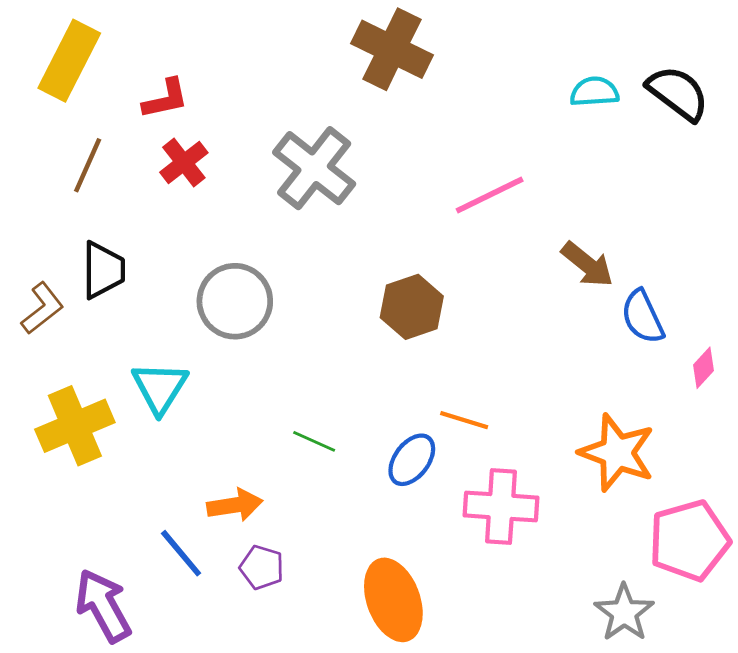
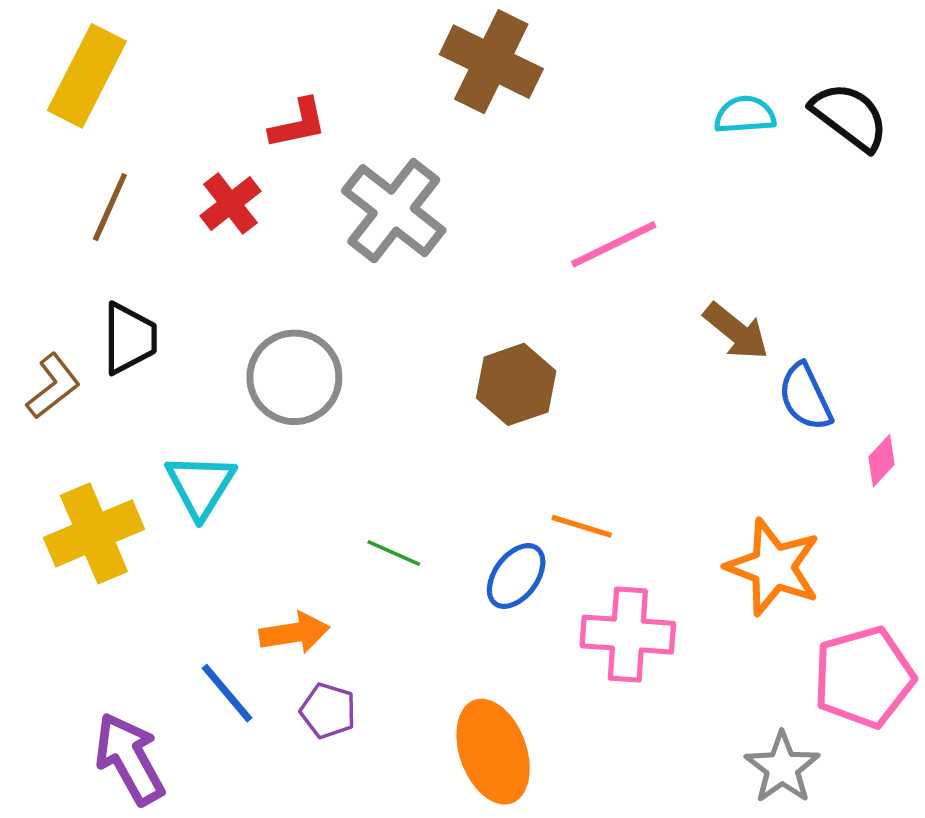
red L-shape: (165, 99) -> (298, 124), moved

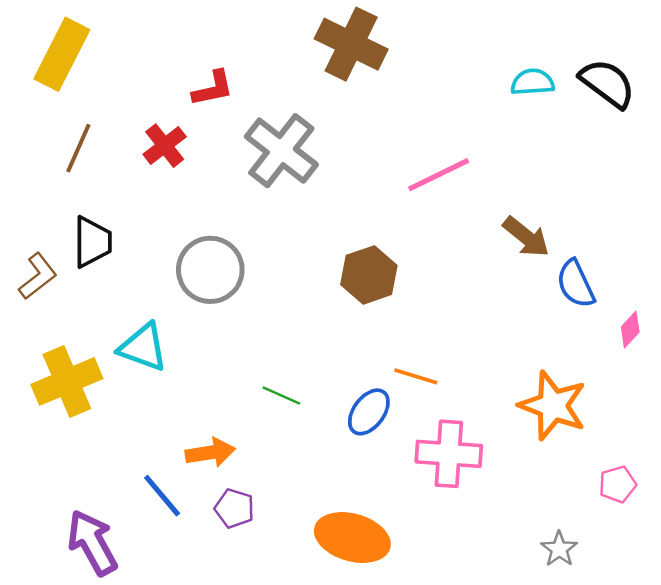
cyan triangle: (200, 486) -> (143, 347), turned -42
pink pentagon: (864, 677) -> (617, 484), size x0.5
orange ellipse: (493, 752) -> (352, 538), turned -54
gray star: (782, 768) -> (559, 549), size x0.7

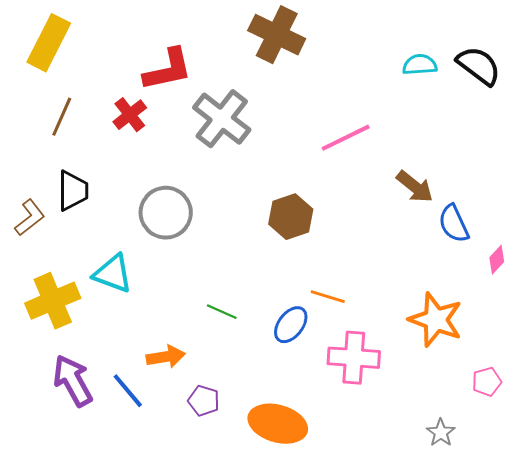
red L-shape: (213, 88) -> (168, 70), size x1.5
purple pentagon: (234, 508) -> (204, 401), moved
purple arrow: (92, 543) -> (73, 381), moved

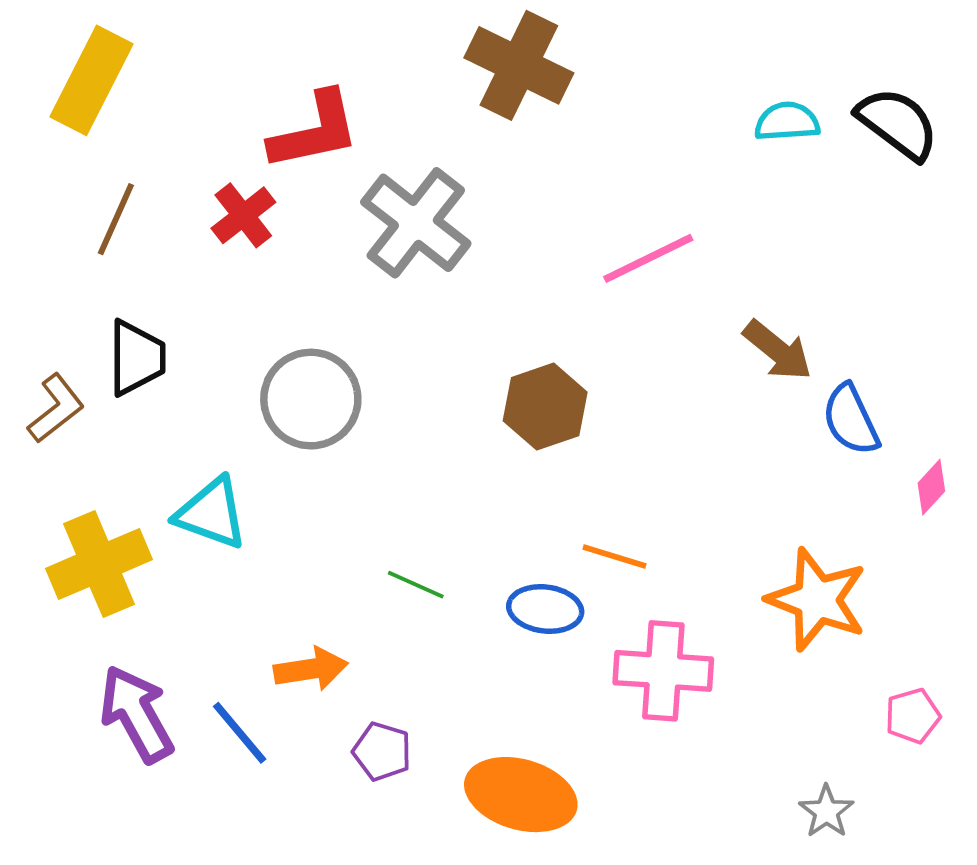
blue ellipse: (291, 325) -> (545, 609), turned 60

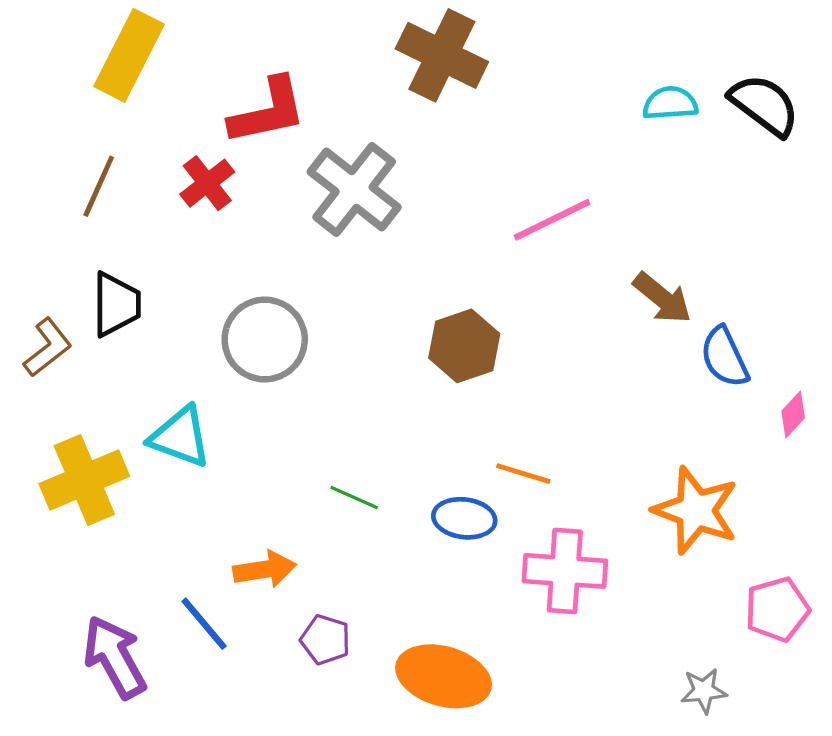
yellow rectangle: (92, 80) -> (129, 55), moved
purple arrow: (137, 714) -> (115, 657), moved
pink pentagon: (913, 716) -> (777, 609), size x1.4
gray star: (826, 811) -> (704, 691), turned 30

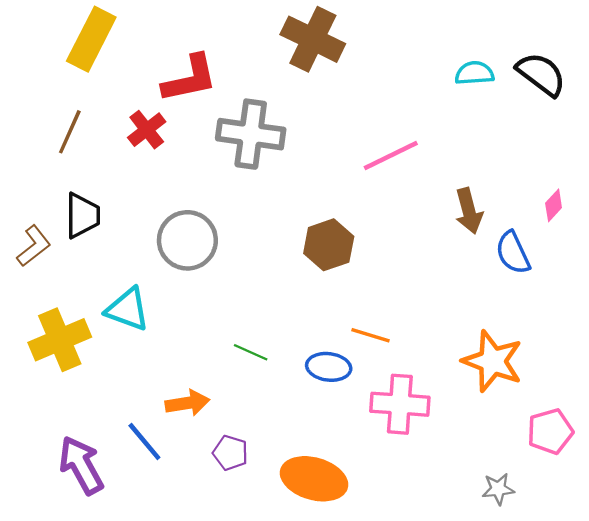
gray cross: (354, 189) -> (251, 134), turned -30
brown arrow: (662, 298) -> (469, 211), turned 36
pink diamond: (793, 415) -> (554, 205), moved

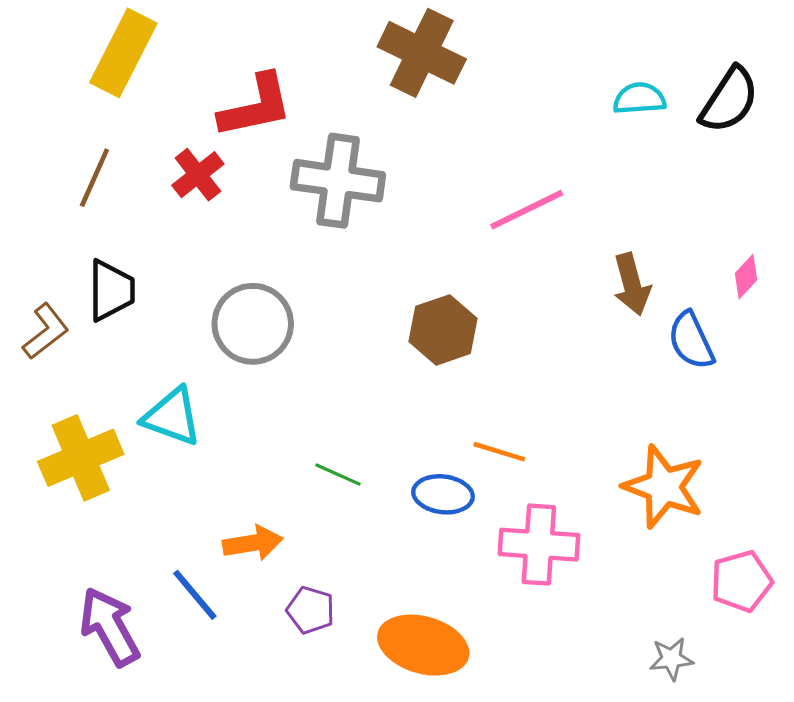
black semicircle: (541, 74) -> (729, 100), turned 86

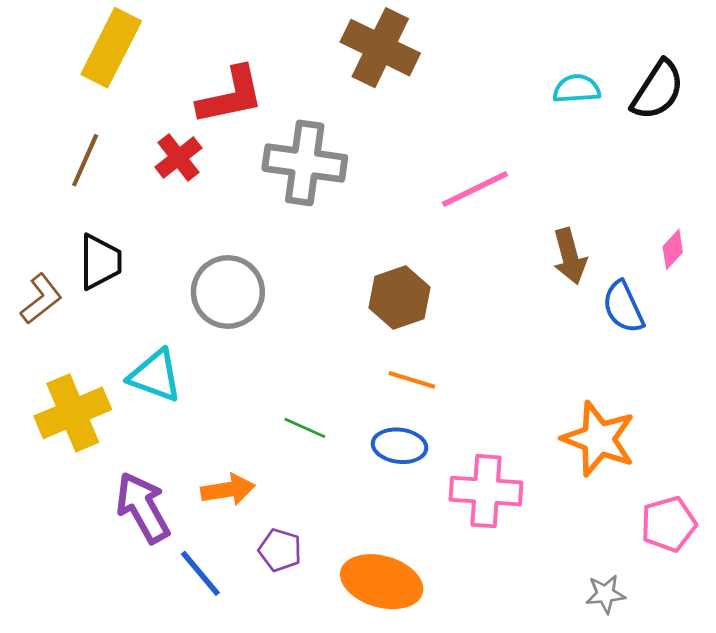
orange line: (499, 452) -> (412, 380), moved
blue line: (195, 595) -> (200, 573), moved
purple arrow: (110, 627) -> (143, 508), moved

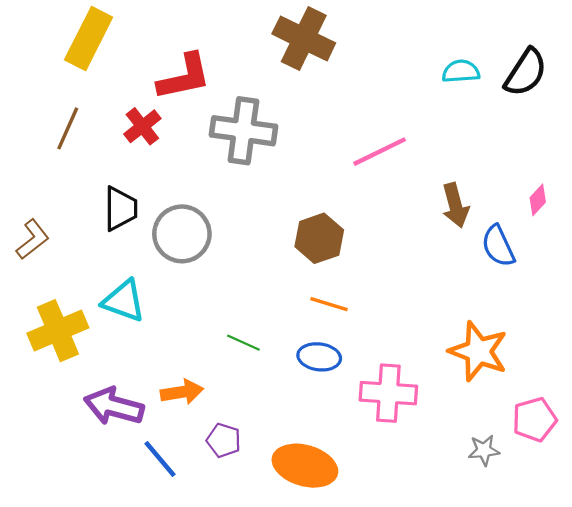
black trapezoid: (100, 262) -> (120, 209), moved
purple arrow: (143, 508) -> (114, 406), turned -46
gray star: (605, 594) -> (484, 450), moved

